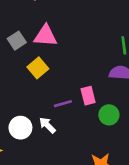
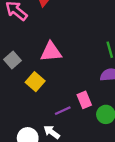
pink triangle: (45, 36) -> (51, 52), moved

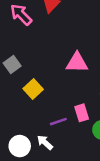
pink triangle: (51, 52) -> (77, 63), moved

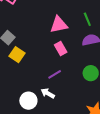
yellow square: (33, 89) -> (17, 55), moved
pink rectangle: (82, 113) -> (61, 49), moved

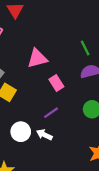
pink triangle: (59, 25) -> (37, 58), moved
white circle: (28, 101) -> (21, 132), moved

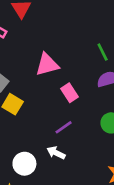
white circle: (21, 132) -> (24, 164), moved

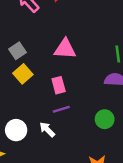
pink rectangle: (70, 93) -> (59, 85), moved

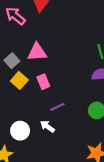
pink triangle: (65, 49) -> (37, 52), moved
pink rectangle: (59, 85) -> (43, 82), moved

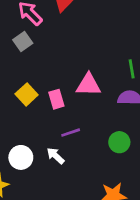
pink triangle: (37, 52) -> (88, 85), moved
gray square: (12, 61) -> (23, 42), moved

